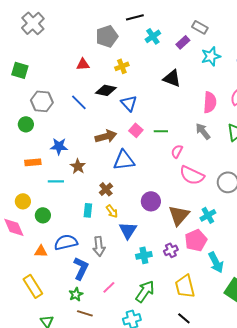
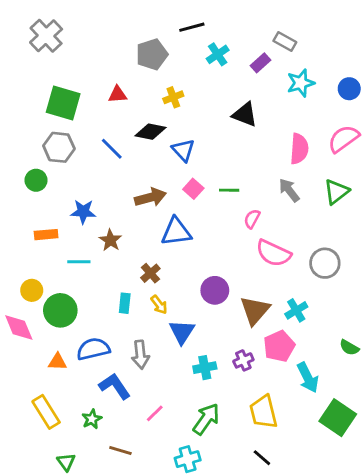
green square: (20, 70) -> (63, 103), moved, size x1.4
green circle: (43, 215) -> (60, 310), size x1.5
blue L-shape: (81, 268) -> (115, 386), turned -60
green star: (76, 294) -> (92, 419), moved

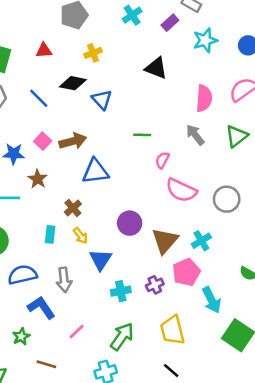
pink square: (193, 189) -> (43, 141), moved

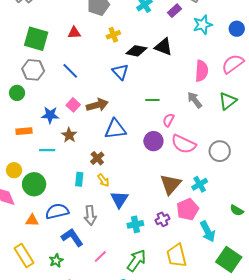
black diamond: (73, 83) -> (136, 51), moved
purple circle: (130, 223) -> (153, 141), moved

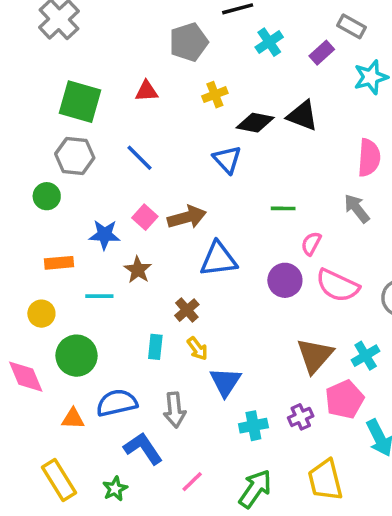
yellow circle: (14, 170) -> (41, 314), moved

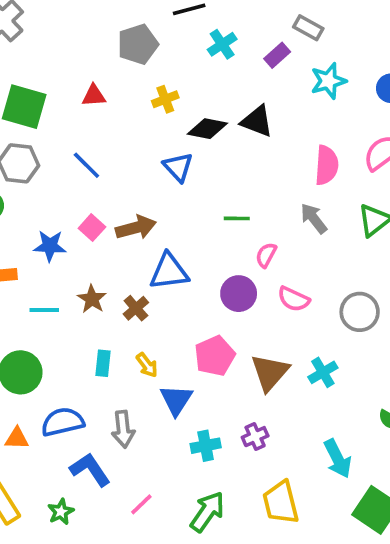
brown star: (138, 270) -> (92, 299), moved
pink semicircle: (337, 286) -> (294, 299), size x0.7
brown cross: (187, 310) -> (136, 308), moved
pink pentagon: (345, 399) -> (215, 356), moved

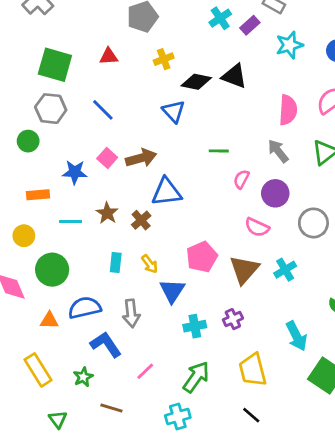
cyan cross: (222, 44) -> (220, 18), moved
purple circle: (239, 294) -> (275, 193), moved
pink semicircle: (294, 299) -> (257, 227), moved

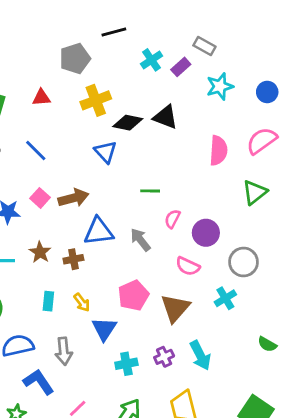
yellow cross: (164, 59) -> (96, 100), size x1.5
gray arrow: (278, 151) -> (140, 240), moved
brown cross: (141, 220) -> (73, 259), turned 30
cyan cross: (285, 270) -> (225, 298), moved
cyan arrow: (296, 336) -> (200, 355), moved

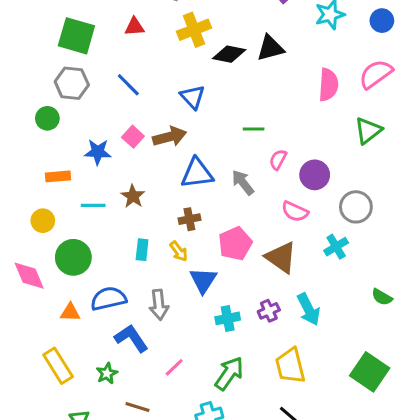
black triangle: (165, 117) -> (270, 48), turned -36
blue triangle: (106, 152) -> (192, 97), moved
brown cross: (73, 259) -> (189, 219), moved
brown triangle: (175, 308) -> (281, 257), turned -36

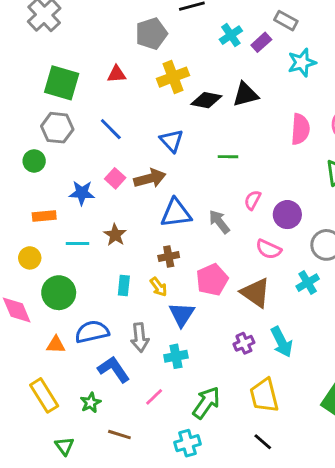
green line: (254, 129) -> (228, 157), moved
cyan cross: (228, 318) -> (176, 356), moved

